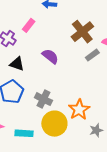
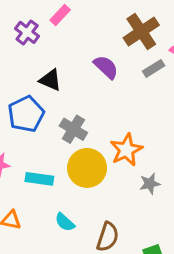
purple semicircle: (50, 56) -> (106, 67), moved
black triangle: (17, 64) -> (50, 80), moved

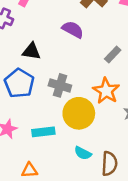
gray rectangle: (154, 68) -> (113, 55), moved
cyan semicircle: (65, 222) -> (83, 153), moved

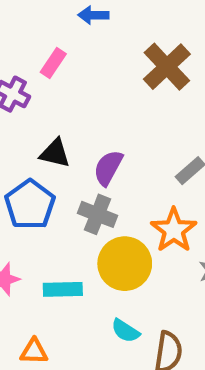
purple semicircle: (73, 29) -> (108, 168), moved, turned -95

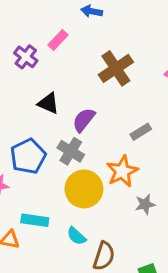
brown cross: (167, 67) -> (116, 68), moved
blue pentagon: (30, 205) -> (28, 156), moved
cyan rectangle: (63, 289) -> (35, 220), moved

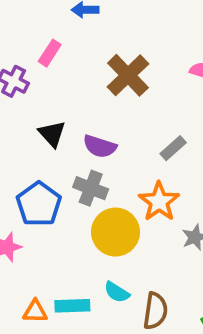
black triangle: (48, 103) -> (52, 134), turned 35
purple semicircle: (84, 120) -> (100, 146), turned -100
cyan rectangle: (35, 220) -> (72, 306), moved

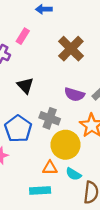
purple semicircle: (100, 146) -> (74, 94), moved
cyan semicircle: (117, 292) -> (73, 174), moved
orange triangle: (35, 311) -> (50, 168), moved

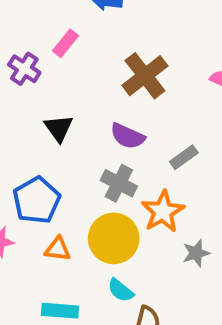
purple semicircle: (74, 94) -> (128, 136), moved
gray cross: (50, 118) -> (119, 183), moved
orange triangle: (50, 168) -> (58, 249), moved

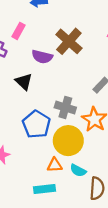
purple semicircle: (128, 136) -> (42, 57), moved
blue pentagon: (37, 200) -> (36, 124), moved
orange triangle: (58, 249) -> (55, 165), moved

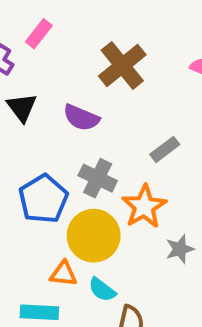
purple semicircle: (42, 57) -> (81, 118), moved
black triangle: (24, 82) -> (22, 107), moved

